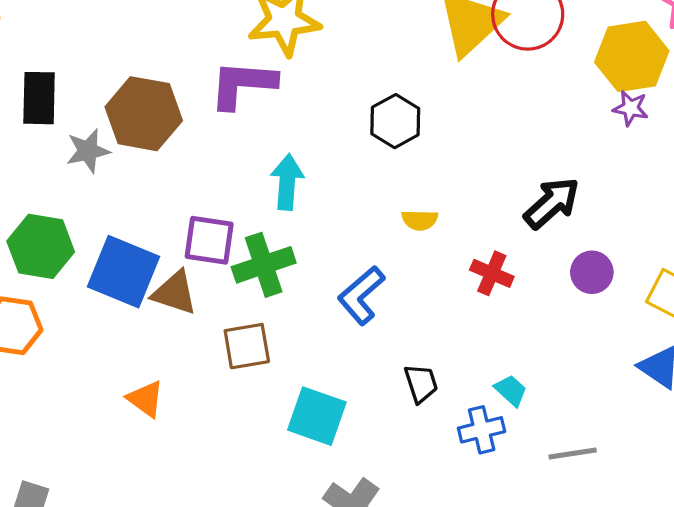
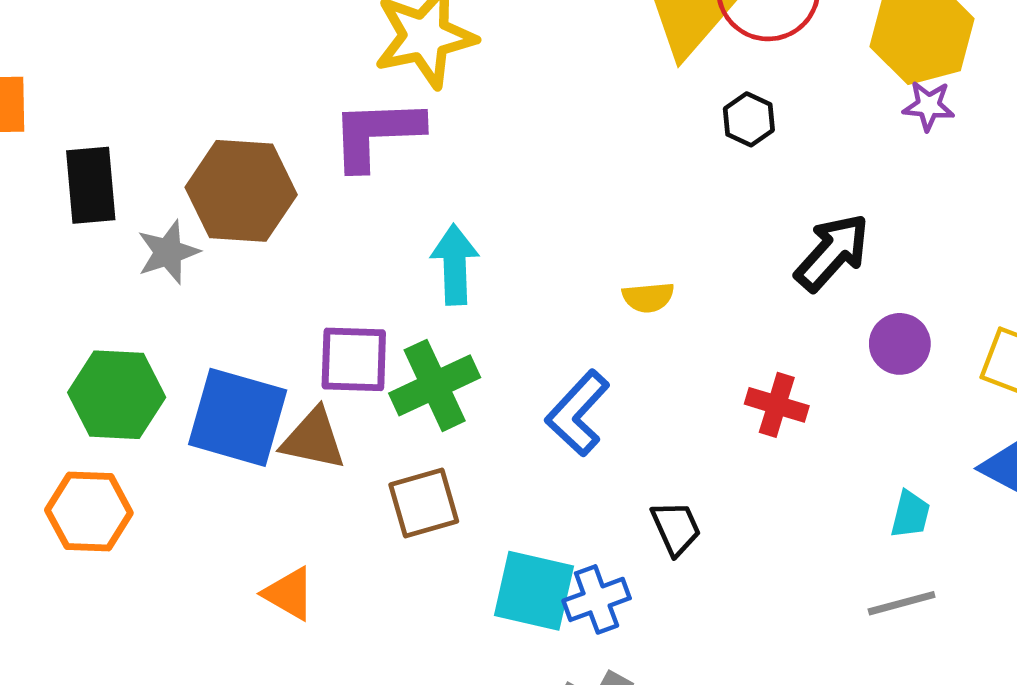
black hexagon: (395, 121) -> (749, 119), moved, size x0.7
red cross: (492, 273) -> (777, 405), moved
cyan trapezoid: (511, 390) -> (910, 514), moved, turned 68
blue cross: (482, 430) -> (597, 599), moved

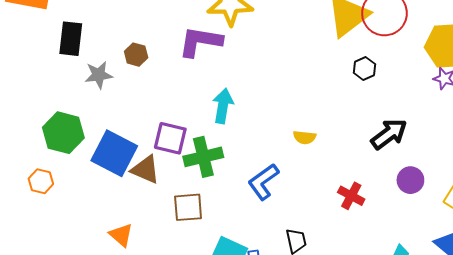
brown hexagon: (241, 191) -> (136, 55), size x0.5
orange hexagon: (89, 511) -> (41, 181), size x0.7

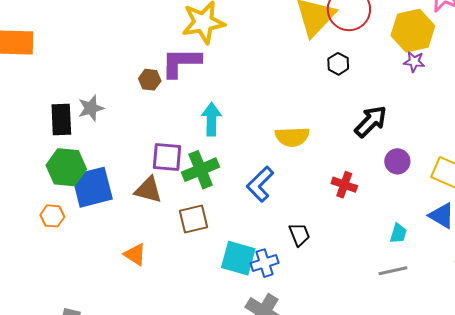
black rectangle: (71, 39) -> (61, 119), moved
brown hexagon: (136, 55) -> (150, 80), moved
yellow semicircle: (305, 137) -> (292, 137), size x1.6
blue square: (114, 153) -> (92, 187), moved, turned -33

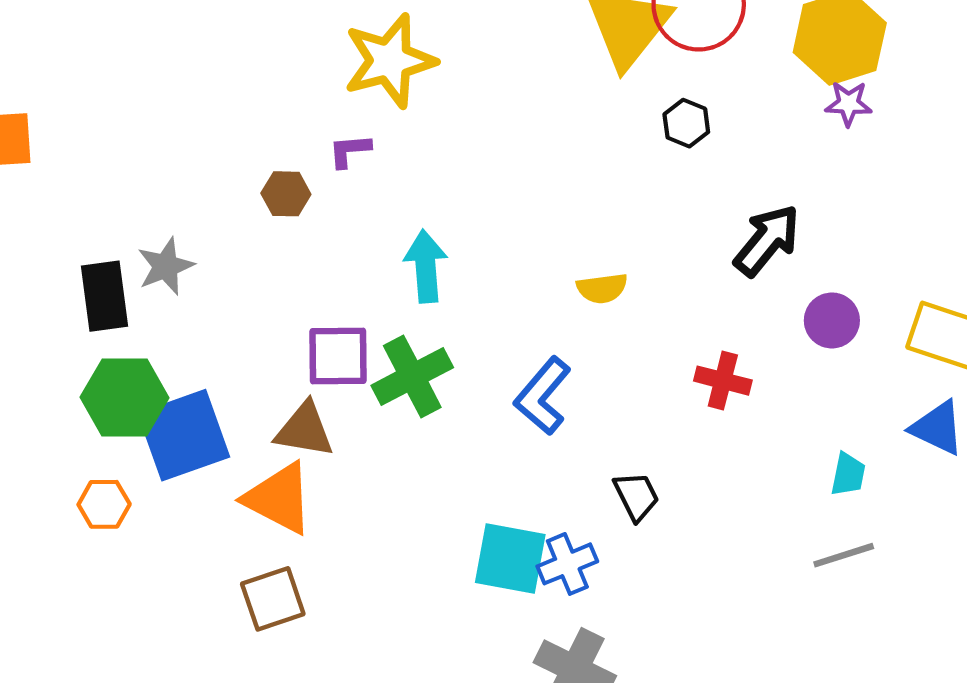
purple L-shape: (181, 62) -> (350, 151), size x0.5
yellow semicircle: (292, 137) -> (602, 288), size x0.7
brown square: (194, 219) -> (273, 599), moved
orange triangle: (135, 254) -> (279, 498), moved, size x1.5

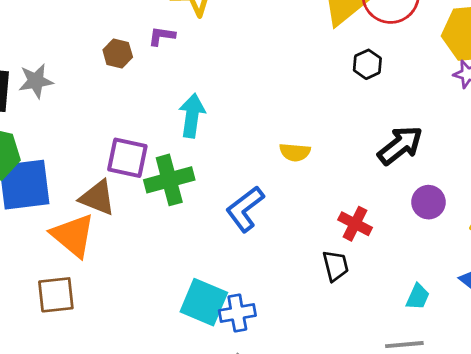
black trapezoid: (636, 496) -> (336, 266), moved

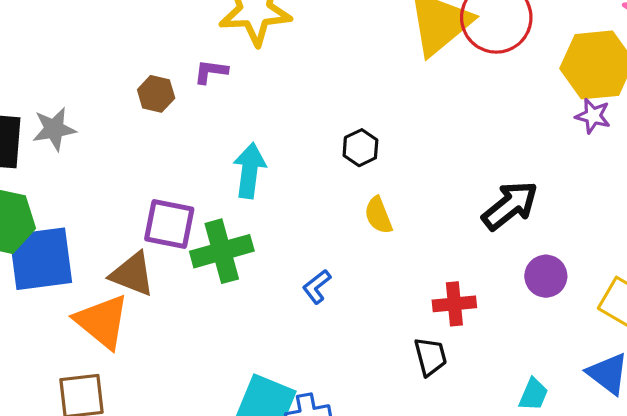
black hexagon: (367, 64) -> (360, 148), moved
yellow semicircle: (295, 152) -> (378, 215), turned 64
blue L-shape: (245, 209) -> (317, 287), size x0.6
red cross: (355, 224) -> (454, 304), turned -32

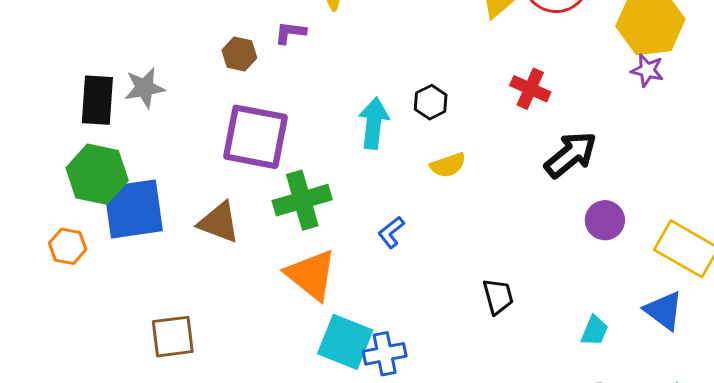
cyan arrow: (249, 171) -> (374, 123), moved
yellow semicircle: (378, 215) -> (448, 165), turned -87
purple square: (169, 224) -> (255, 137), moved, size x1.4
red cross: (454, 304) -> (530, 89), moved, turned 30
orange triangle: (102, 321) -> (311, 275), moved

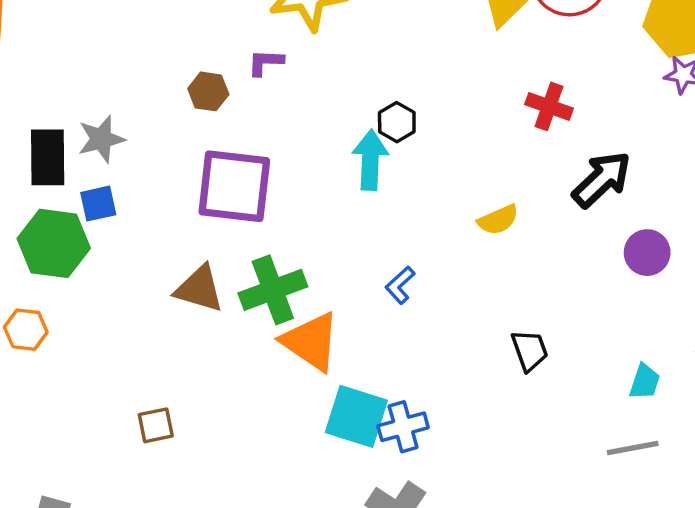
black hexagon: (431, 102) -> (397, 122), moved
yellow semicircle: (448, 165) -> (498, 220), moved
green cross: (302, 200) -> (273, 290), moved
blue square: (133, 209) -> (98, 204), moved, size x0.5
brown square: (173, 337) -> (156, 425), size x0.7

